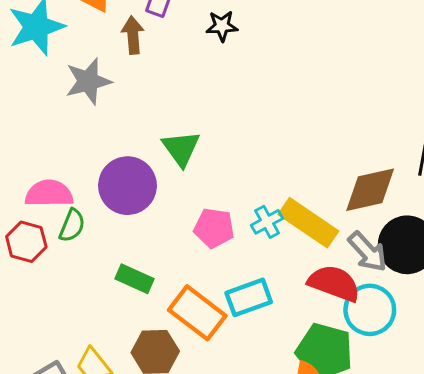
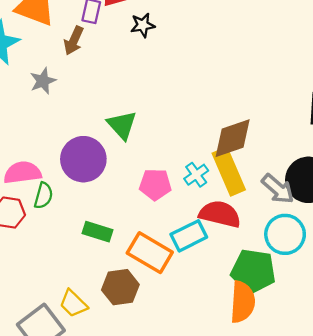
brown arrow: (133, 35) -> (74, 41), turned -144
gray star: (88, 81) -> (43, 81), size x0.7
brown diamond: (370, 190) -> (233, 138), moved
yellow rectangle: (308, 223) -> (229, 172), turned 39
red semicircle: (334, 283) -> (220, 214), moved

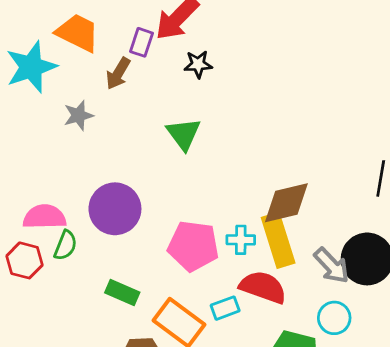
green triangle: (122, 125) -> (184, 134), moved
cyan cross: (196, 175) -> (241, 240), turned 30
pink pentagon: (155, 184) -> (193, 246), size x1.4
cyan circle: (285, 234) -> (334, 318), size x0.7
cyan rectangle: (189, 236) -> (225, 308), size x0.7

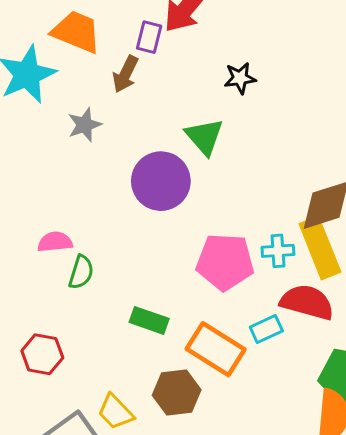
black star: (198, 64) -> (240, 78), moved
purple circle: (115, 209) -> (161, 181), moved
pink semicircle: (44, 217) -> (55, 242), size x0.7
red hexagon: (25, 260) -> (42, 354), moved

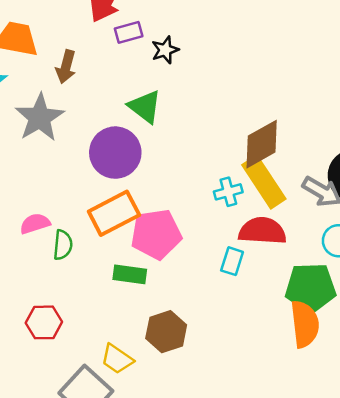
purple rectangle: (149, 37) -> (129, 32), moved, turned 72
gray star: (84, 125) -> (40, 118), size x1.6
pink pentagon: (225, 262) -> (156, 234), moved
cyan rectangle: (266, 329) -> (232, 261), turned -36
orange rectangle: (216, 349) -> (114, 213), moved, turned -48

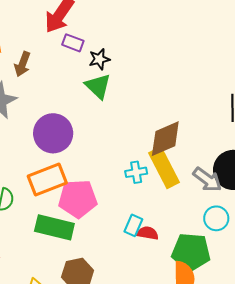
purple rectangle: (129, 32) -> (73, 43), turned 30
green triangle: (145, 107) -> (98, 86), moved
red semicircle: (262, 231) -> (148, 233), moved, size x0.6
green rectangle: (130, 274) -> (54, 227), size x1.5

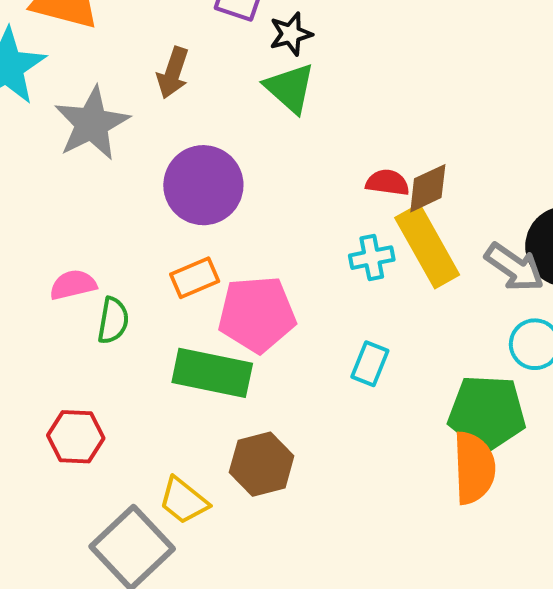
brown arrow: (22, 64) -> (173, 73), moved
brown diamond: (165, 139) -> (428, 188), size x0.7
orange rectangle: (47, 179) -> (195, 278), size x0.6
red semicircle: (148, 233) -> (387, 183), moved

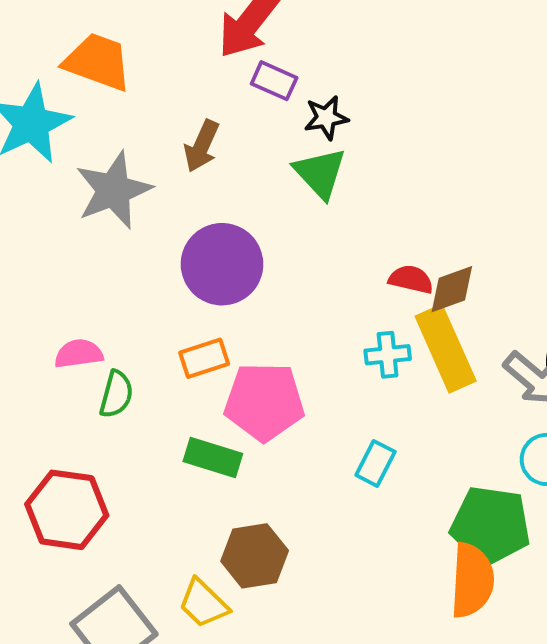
green rectangle: (212, 373) -> (213, 458), size x0.7
red hexagon: (76, 437) -> (67, 510), size x1.4
yellow trapezoid: (184, 501) -> (203, 603), moved

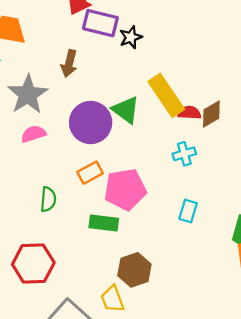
purple rectangle: (274, 81) -> (100, 23), size x1.5
green triangle: (320, 173) -> (126, 110), moved
yellow rectangle: (446, 349) -> (166, 95), moved
pink semicircle: (79, 354) -> (33, 134), moved
yellow trapezoid: (203, 603) -> (112, 299), turned 36

